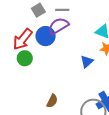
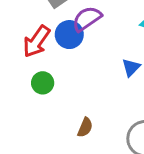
green circle: (25, 58) -> (43, 83), moved

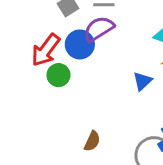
green circle: (43, 83) -> (58, 75), moved

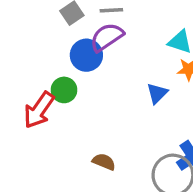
red arrow: (46, 50) -> (39, 110), moved
brown semicircle: (92, 141) -> (104, 162), turned -90

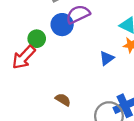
green circle: (64, 90) -> (37, 39), moved

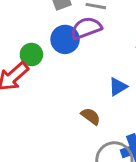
brown semicircle: (63, 100) -> (91, 116), moved

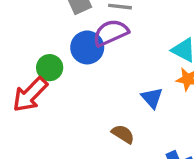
blue triangle: (118, 87) -> (152, 98), turned -36

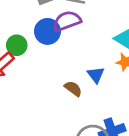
brown semicircle: (123, 134) -> (73, 89), moved

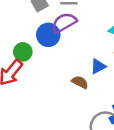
blue triangle: (96, 75) -> (98, 66), turned 49

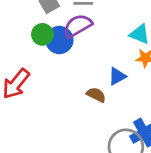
green circle: (23, 52) -> (42, 34), moved

